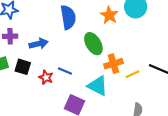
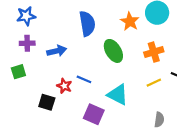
orange cross: (113, 64) -> (154, 52), moved
black square: (23, 67) -> (47, 102), moved

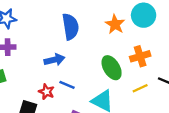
blue arrow: (57, 51) -> (54, 60), moved
green ellipse: (113, 51) -> (112, 68), moved

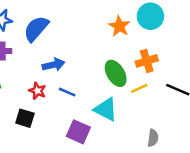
blue semicircle: (70, 27) -> (36, 29), moved, turned -130
yellow line: (140, 88) -> (139, 88), moved
red star: (46, 92) -> (37, 91), moved

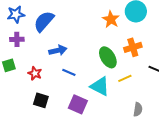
yellow line: (139, 88) -> (125, 78), moved
red star: (37, 91) -> (35, 73), moved
black square: (25, 118) -> (41, 100), moved

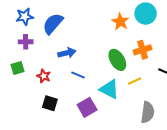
purple square: (78, 104) -> (87, 107), turned 36
gray semicircle: (138, 109) -> (148, 112), size x1.5

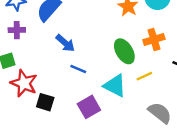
blue arrow: (67, 53) -> (65, 43), turned 54
red star: (44, 76) -> (24, 83), moved, size x1.6
gray semicircle: (148, 112) -> (160, 113), turned -60

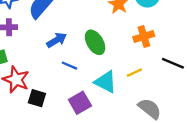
blue arrow: (65, 43) -> (57, 40), turned -72
green ellipse: (124, 51) -> (95, 42), moved

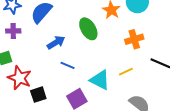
green ellipse: (95, 42) -> (88, 29), moved
black square: (37, 98) -> (38, 95), turned -35

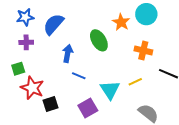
orange cross: (134, 39) -> (143, 50), turned 30
blue arrow: (56, 42) -> (68, 53), turned -48
cyan triangle: (100, 80) -> (110, 90), turned 30

